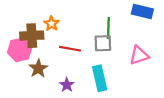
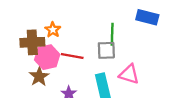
pink hexagon: (20, 50) -> (47, 57), moved
pink triangle: (139, 55) -> (129, 74), moved, turned 35

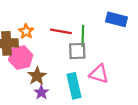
red line: (72, 56) -> (61, 31), moved
brown star: (39, 76) -> (37, 76), moved

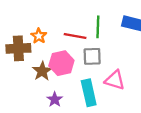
green line: (83, 36) -> (98, 27), moved
pink hexagon: (21, 57) -> (61, 63), moved
brown star: (37, 76) -> (42, 71), moved

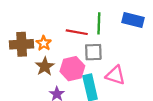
orange star: (39, 36) -> (44, 43), moved
pink hexagon: (61, 63) -> (72, 69), moved

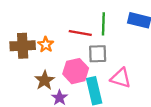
brown star: (45, 66) -> (45, 80), moved

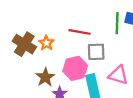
green line: (103, 24) -> (117, 23), moved
brown cross: (23, 46) -> (24, 44), turned 35

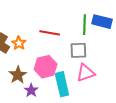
gray square: (96, 52) -> (78, 50), moved
pink triangle: (118, 75) -> (86, 73), turned -36

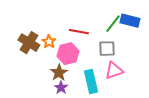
green line: (85, 25) -> (113, 24), turned 36
pink hexagon: (46, 67) -> (68, 54), moved
brown star: (18, 75) -> (59, 73), moved

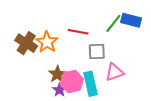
orange star: (49, 42) -> (47, 42), size x1.5
gray square: (107, 49) -> (97, 51), moved
pink hexagon: (68, 54) -> (72, 82), moved

